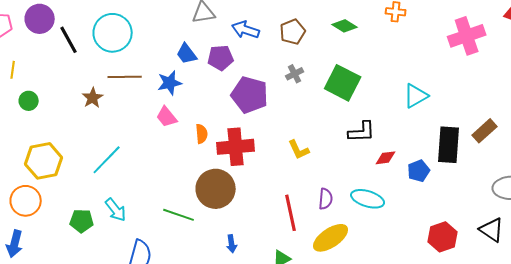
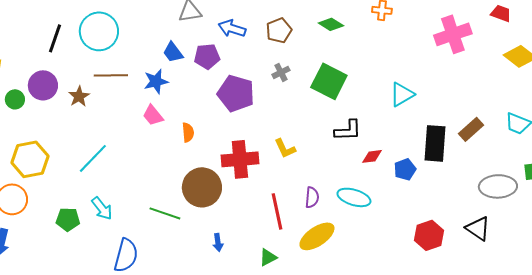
purple circle: (40, 19) -> (43, 85), moved
black line: (69, 40) -> (55, 38), turned 48
red cross: (236, 147) -> (240, 159), moved

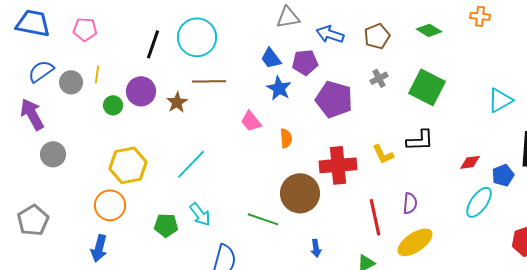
blue star: (156, 81) -> (279, 88), moved, turned -30
black L-shape: (348, 130) -> (420, 140), moved
cyan ellipse: (354, 197) -> (479, 202), moved, turned -72

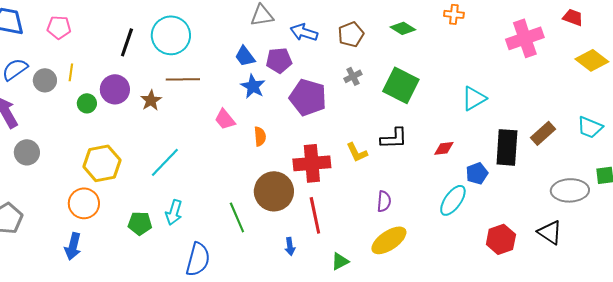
red diamond: (470, 162) -> (444, 148), moved
cyan arrow: (200, 214) -> (174, 212), turned 55
red line: (375, 217) -> (315, 215), moved
green line: (263, 219) -> (237, 217), turned 48

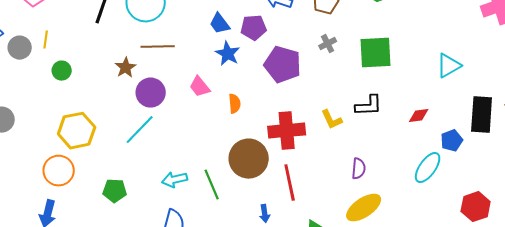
green square: (401, 85) -> (376, 53), turned -30
purple circle: (115, 89) -> (151, 93), moved
cyan arrow: (174, 212) -> (175, 180), moved, turned 60

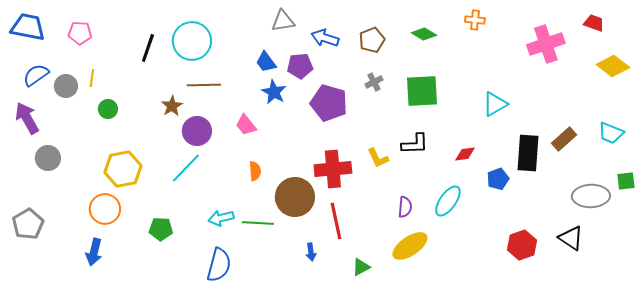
orange semicircle: (235, 104) -> (255, 171), moved
cyan ellipse: (428, 168) -> (448, 201), moved
green line: (212, 185) -> (258, 223), turned -64

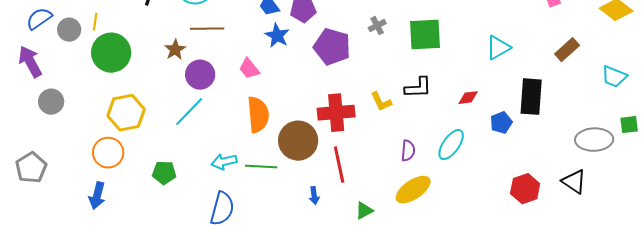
green circle: (108, 109) -> (111, 53), size x2.0
brown rectangle: (564, 139) -> (567, 50), moved
orange semicircle: (255, 171) -> (258, 115), size x1.8

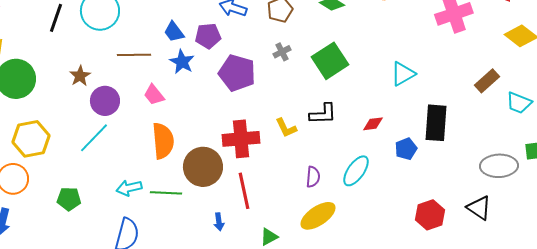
brown line: (207, 29) -> (134, 55), moved
green square: (425, 35) -> (330, 61), turned -30
brown rectangle: (567, 50) -> (487, 81), moved

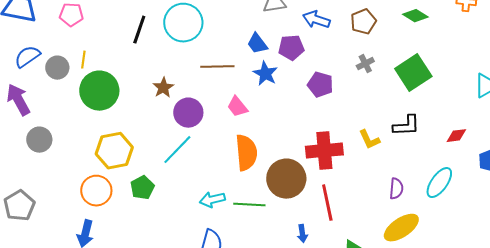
purple pentagon: (237, 73) -> (320, 85), size x0.7
green pentagon: (69, 199) -> (142, 188), moved, turned -30

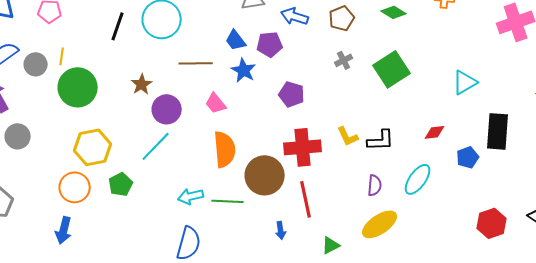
purple pentagon: (320, 85) -> (292, 94), moved
black L-shape: (406, 126) -> (381, 140), moved

